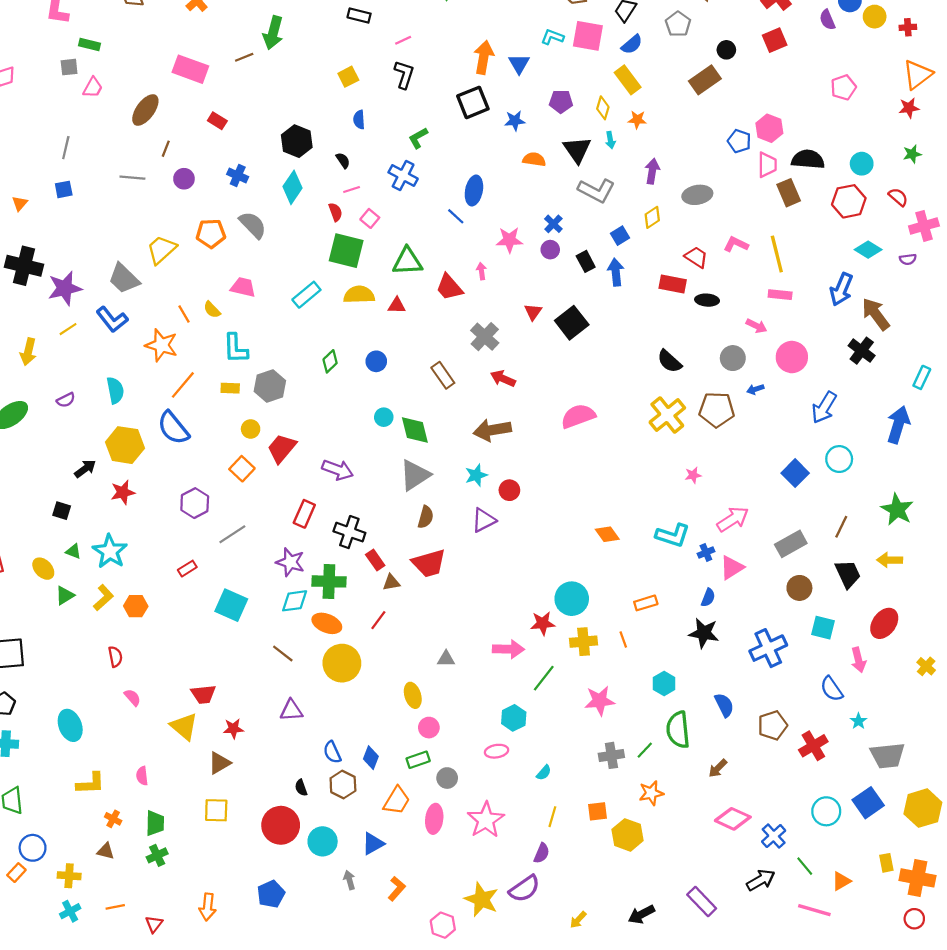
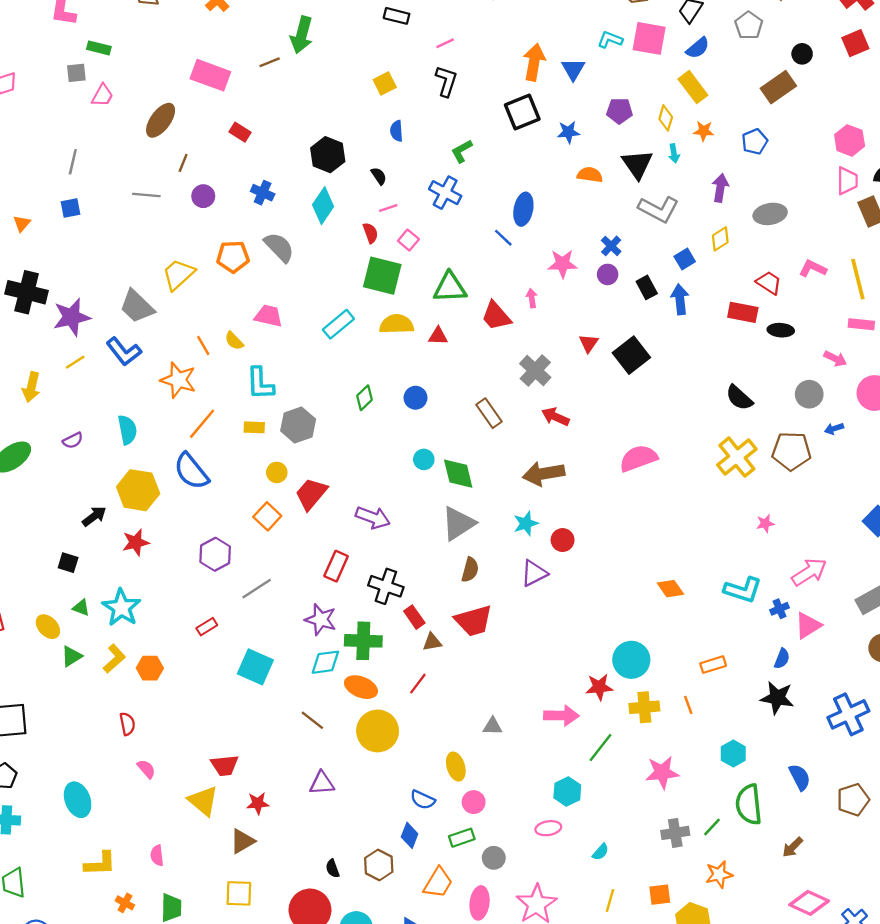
blue pentagon: (739, 141) -> (755, 142), moved, turned 30
blue semicircle: (332, 752) -> (423, 800), moved, turned -40

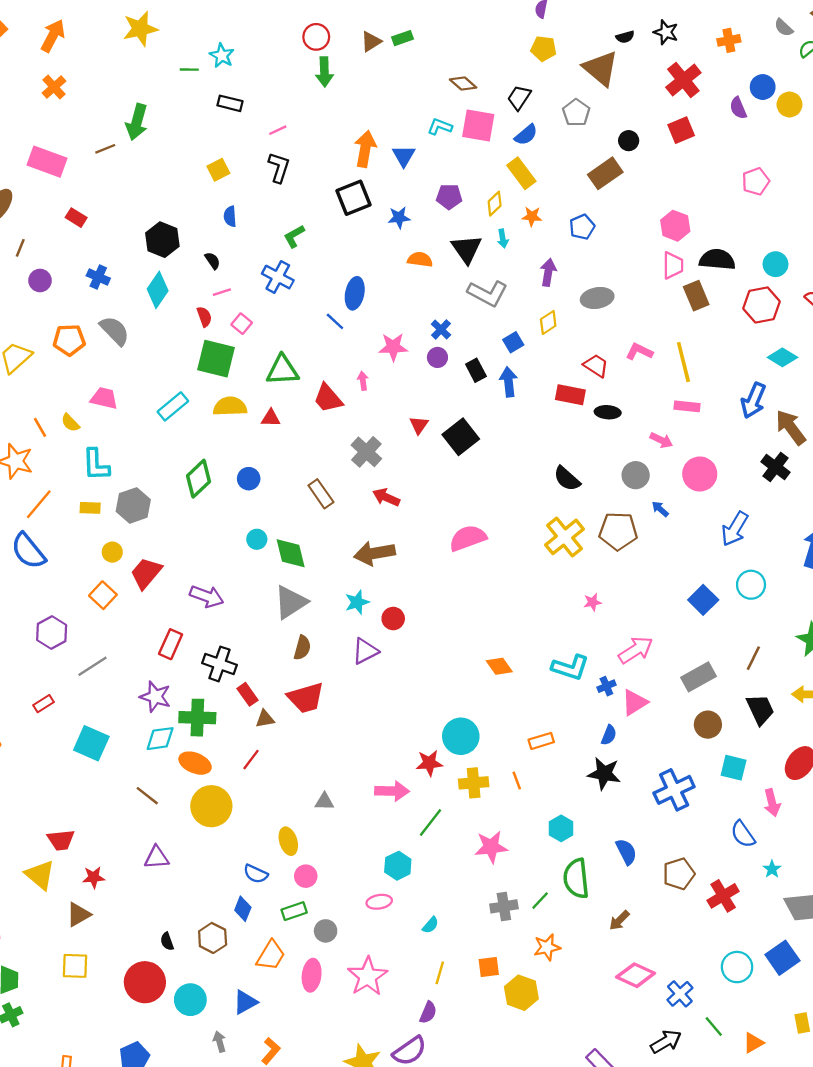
yellow diamond: (666, 118) -> (495, 204), turned 30
green diamond: (365, 398) -> (199, 479), size x1.5
blue arrow: (834, 429) -> (660, 509), turned 60

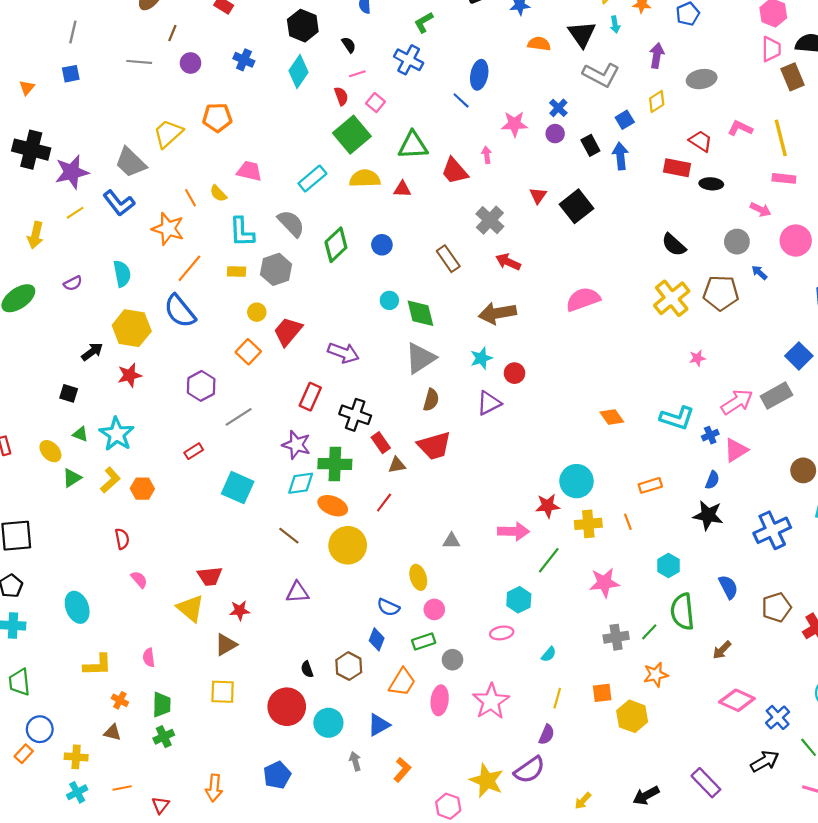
gray semicircle: (115, 331) -> (291, 223), moved
green square: (216, 359) -> (352, 135), turned 36
gray rectangle: (699, 677) -> (776, 396), moved

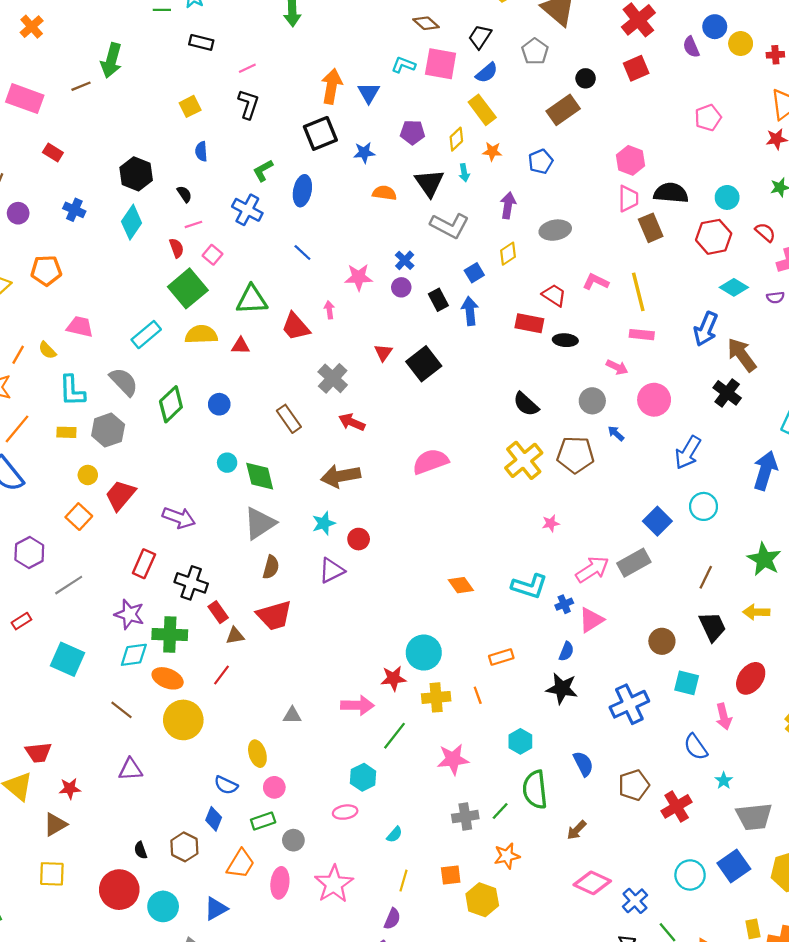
blue ellipse: (479, 75) -> (302, 191), moved
orange line: (190, 198) -> (18, 355), turned 60

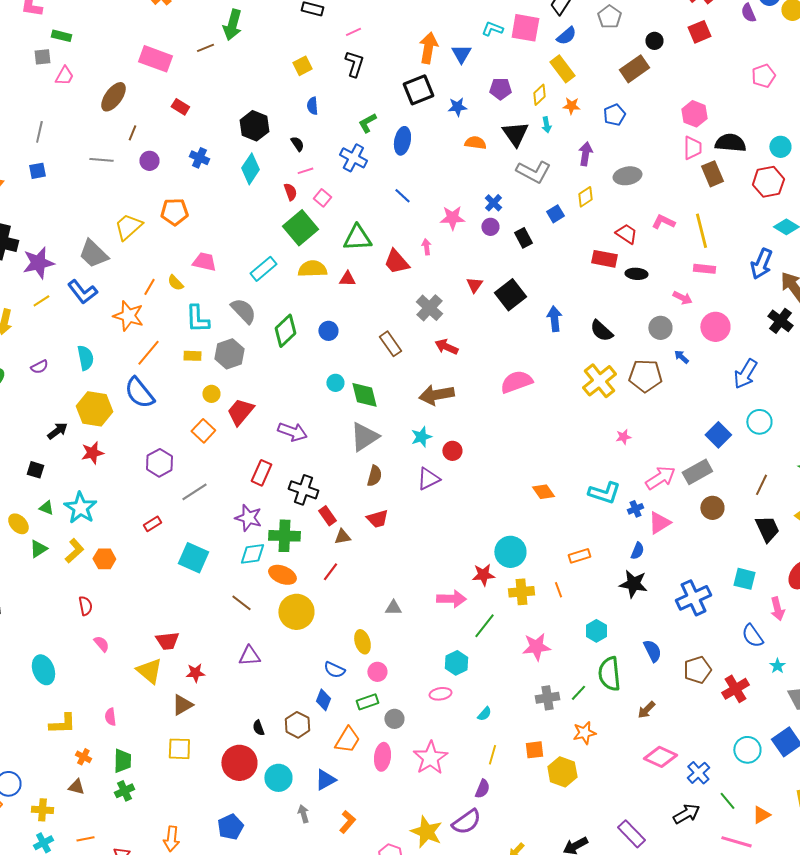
blue arrow: (470, 311) -> (554, 319), moved
red trapezoid: (274, 615) -> (377, 519), size x0.7
brown circle: (662, 641) -> (712, 508), moved

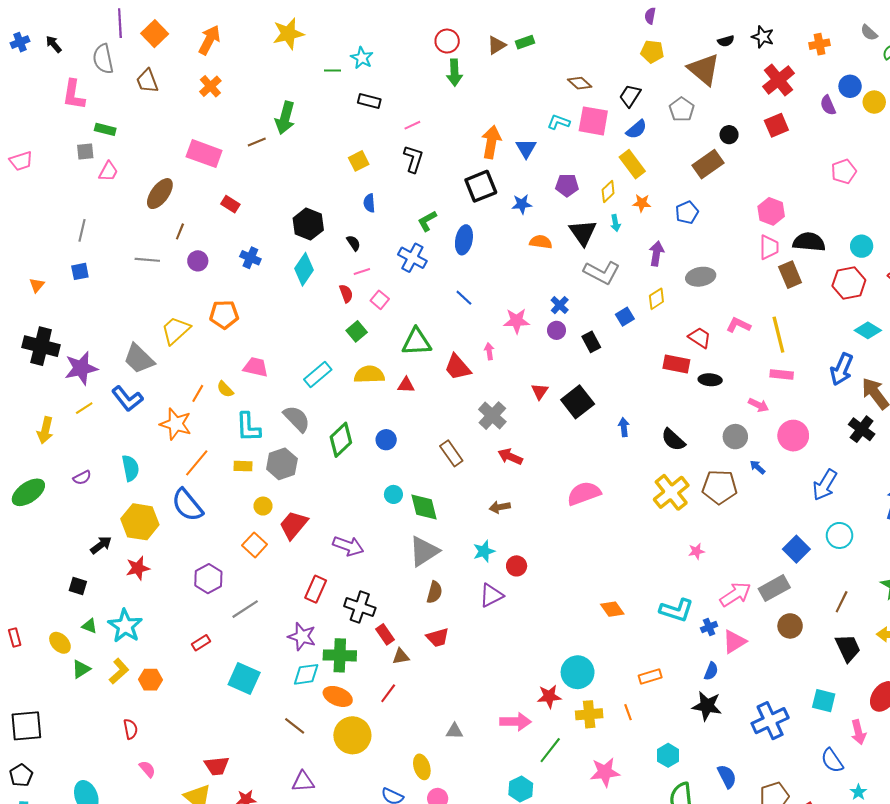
green square: (300, 228) -> (357, 331), size x0.6
blue arrow: (554, 319) -> (624, 427), size x0.7
brown arrow: (436, 395) -> (500, 507), size x0.6

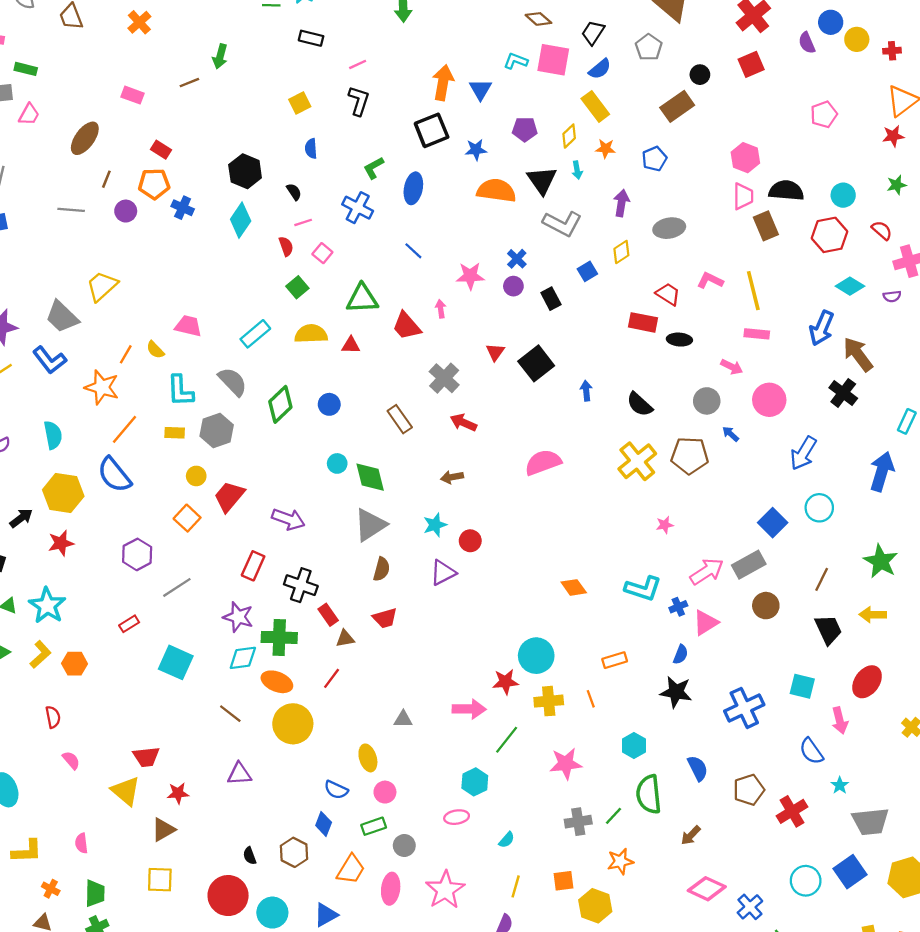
green arrow: (285, 118) -> (220, 56), size x0.7
pink rectangle: (204, 154) -> (133, 95), size x0.6
orange semicircle: (541, 242) -> (496, 191), size x1.6
orange pentagon: (224, 315) -> (154, 184), moved

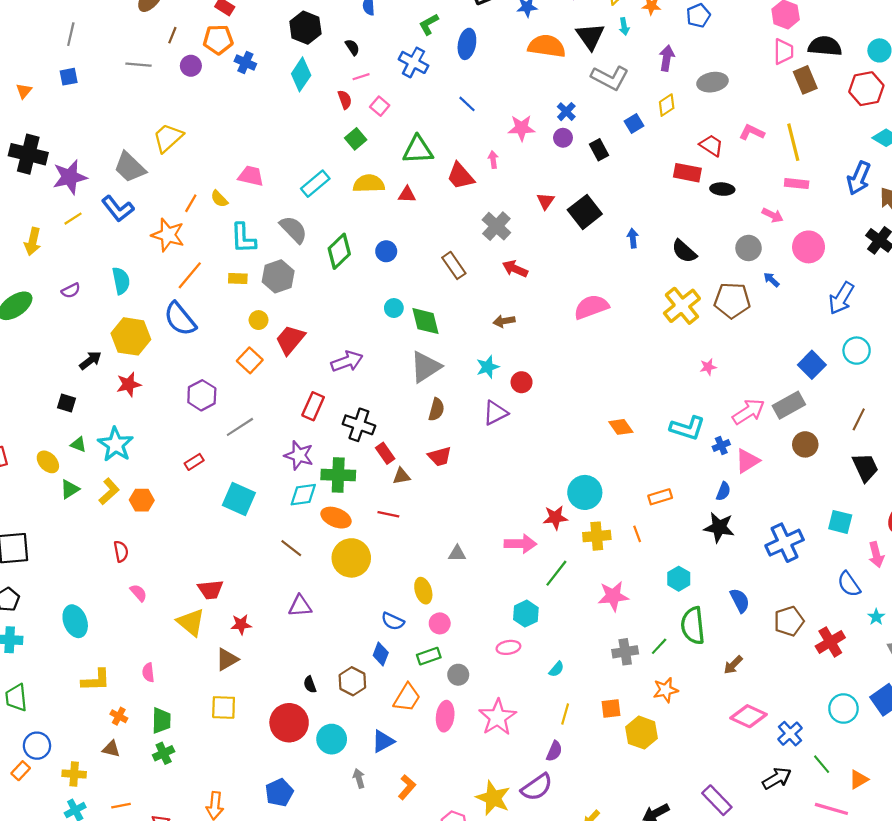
purple arrow: (288, 519) -> (347, 361), turned -40
red line: (332, 678) -> (388, 514), turned 65

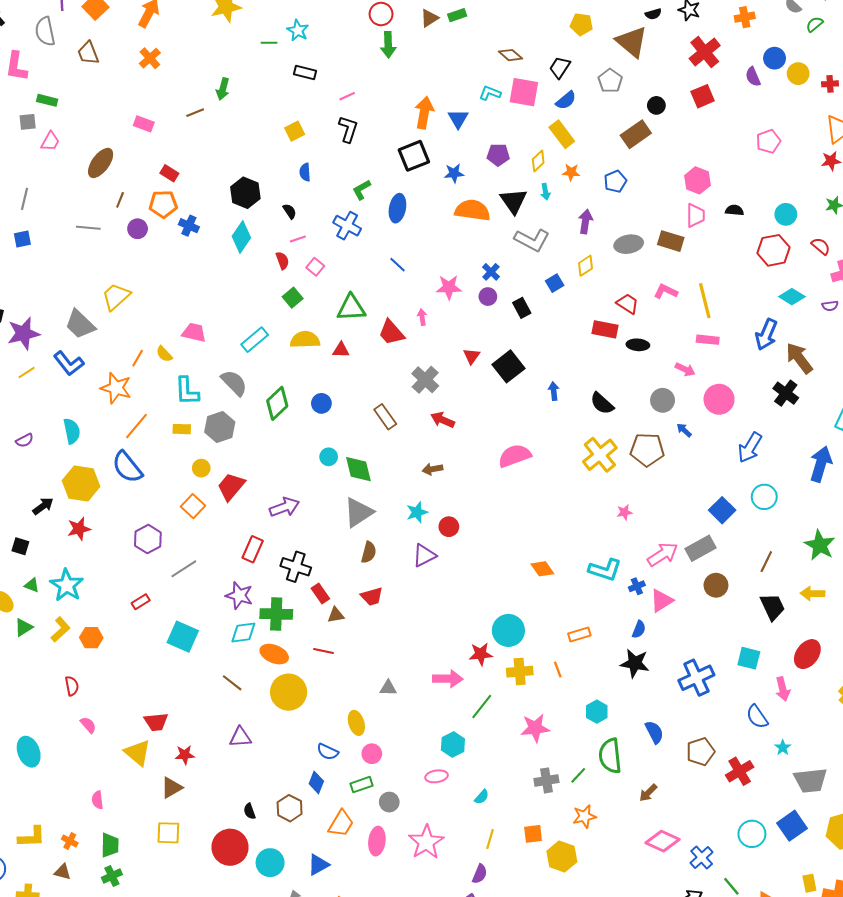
black semicircle: (825, 46) -> (734, 210), size x0.6
brown rectangle: (805, 80) -> (671, 241), moved, turned -50
yellow L-shape: (96, 680) -> (32, 837), moved

